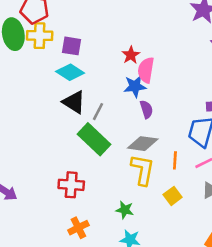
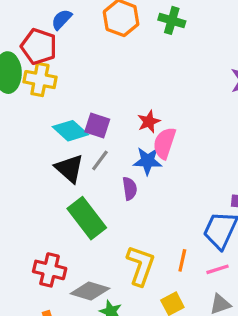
purple square: (71, 46) -> (97, 126), moved
purple semicircle: (146, 109) -> (130, 189), moved
gray line: (98, 112) -> (100, 160), moved
gray diamond: (143, 144) -> (90, 291), moved

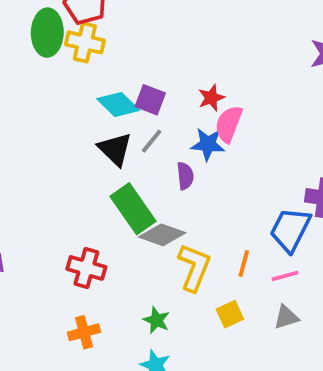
gray diamond: (90, 291) -> (162, 235), moved

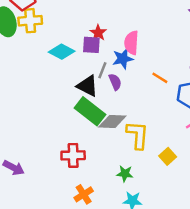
red star: (211, 98) -> (98, 33), moved
purple square: (150, 100) -> (91, 45), moved
gray line: (152, 141) -> (102, 70), moved
black triangle: (115, 149) -> (87, 86), moved
orange line: (244, 263) -> (160, 78), moved, turned -56

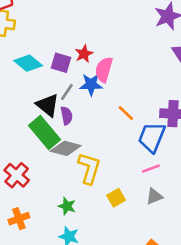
red star: (98, 33) -> (84, 54), moved
purple semicircle: (115, 82) -> (67, 116), moved
red cross: (73, 155) -> (17, 175), turned 30

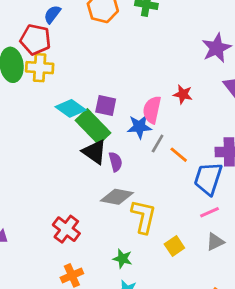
red star: (84, 54) -> (183, 94), moved, turned -30
gray line: (67, 92) -> (158, 143), moved
green rectangle: (44, 132) -> (93, 127), moved

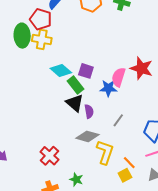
red star: (183, 94) -> (141, 68), size x1.6
green rectangle: (93, 127) -> (76, 85), size x0.7
gray line: (158, 143) -> (118, 120), moved
orange line: (179, 155) -> (129, 163), moved
green star: (122, 259) -> (76, 179), moved

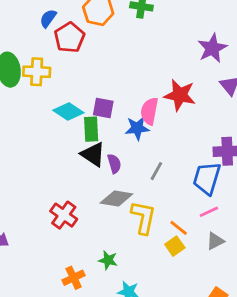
red pentagon: (41, 19) -> (69, 37), moved, turned 30
green rectangle: (76, 85) -> (91, 129), turned 42
red cross: (49, 156) -> (64, 215), moved

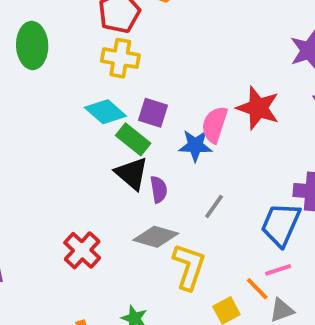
yellow cross: (37, 72) -> (120, 58), moved
green rectangle: (91, 129) -> (133, 139), turned -55
orange line: (179, 228) -> (257, 289), moved

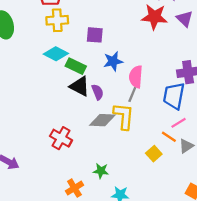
red star: (258, 108) -> (154, 17), moved
purple square: (153, 113) -> (95, 35), moved
pink semicircle: (215, 125) -> (136, 77), moved
yellow L-shape: (189, 267) -> (124, 116), moved

